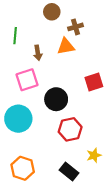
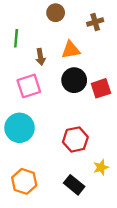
brown cross: (76, 27) -> (95, 22), moved
black circle: (56, 99) -> (74, 80), moved

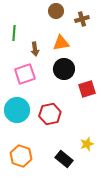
brown circle: (56, 13) -> (56, 11), moved
red square: (101, 88) -> (87, 89), moved
red hexagon: (75, 139) -> (50, 114), moved

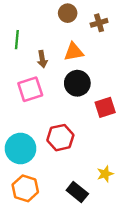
cyan circle: (17, 110) -> (21, 148), moved

